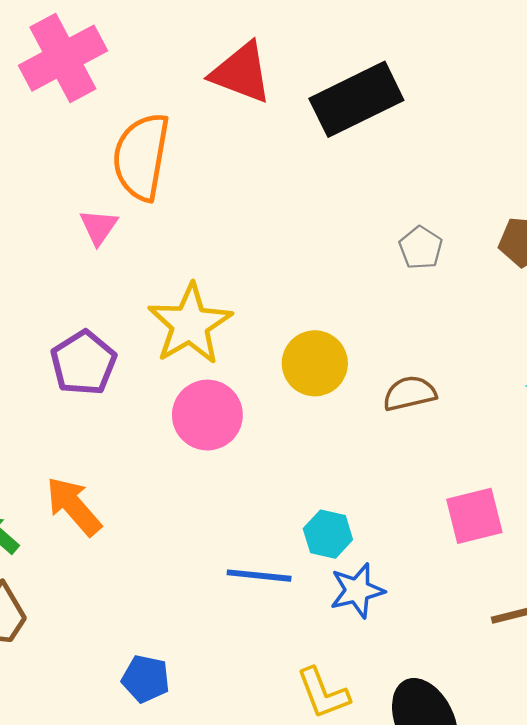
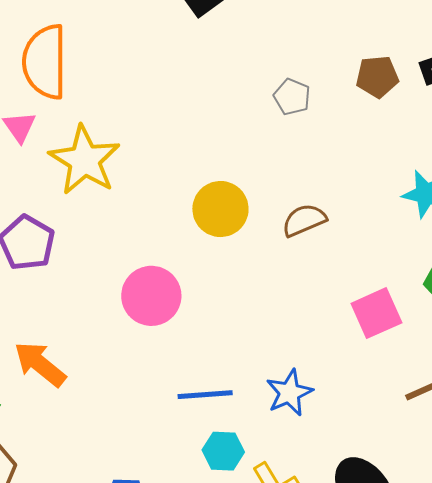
yellow star: (190, 324) -> (85, 160), moved
pink circle: (207, 415) -> (151, 296), moved
cyan hexagon: (328, 534) -> (223, 451), moved

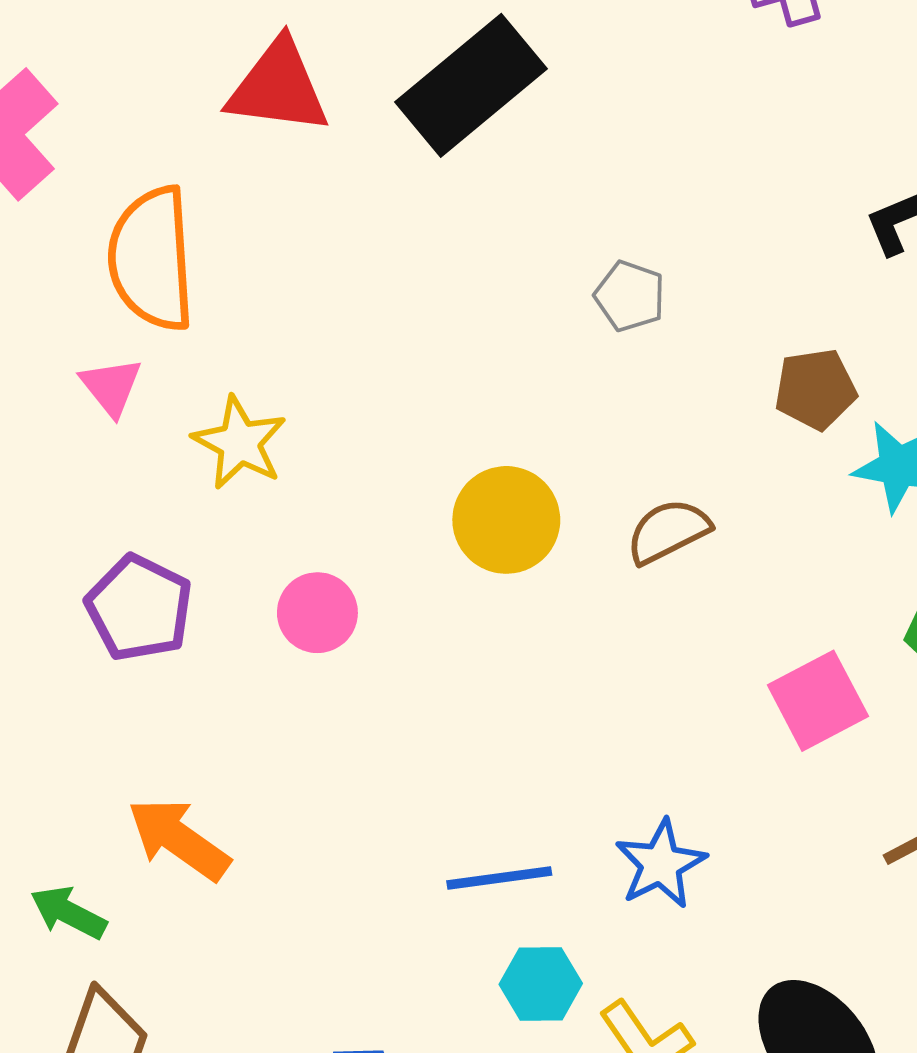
brown pentagon: (377, 77) -> (815, 389), moved
yellow star: (85, 160) -> (240, 443), size x0.7
pink circle: (151, 296) -> (317, 613), moved, size x0.7

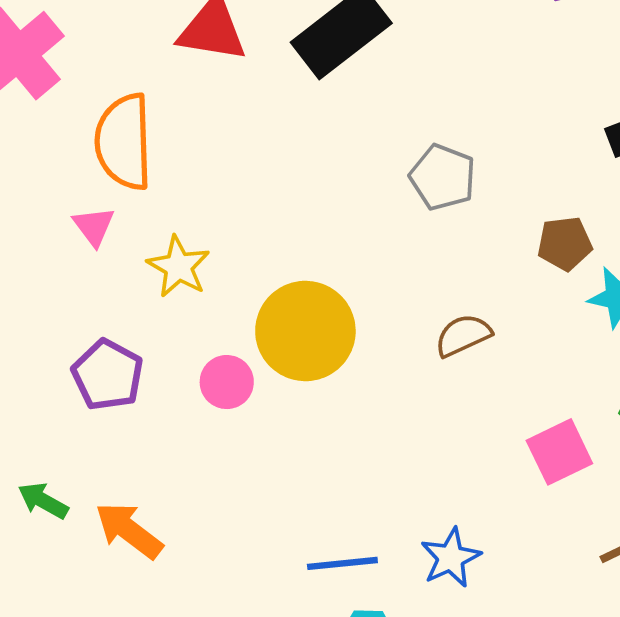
gray pentagon: (630, 296) -> (443, 177), size x1.4
yellow circle: (506, 520) -> (305, 331), moved, size x1.4
green arrow: (68, 913) -> (43, 501), moved

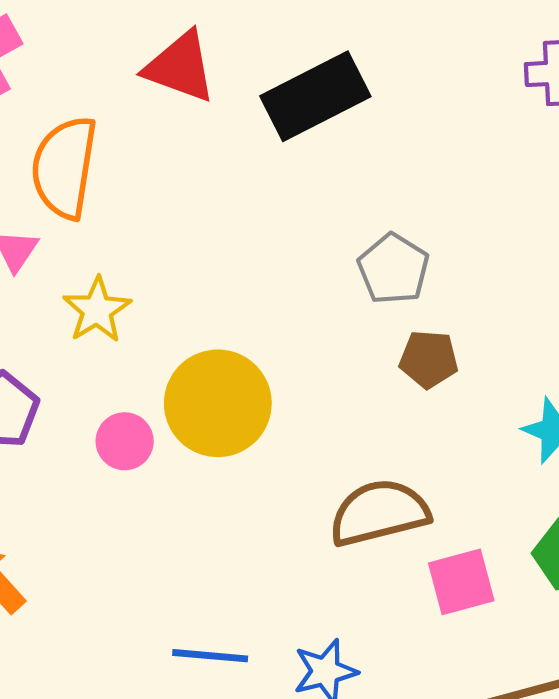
brown pentagon: (565, 244) -> (429, 359), moved
brown semicircle: (463, 335) -> (379, 513), moved, size x1.6

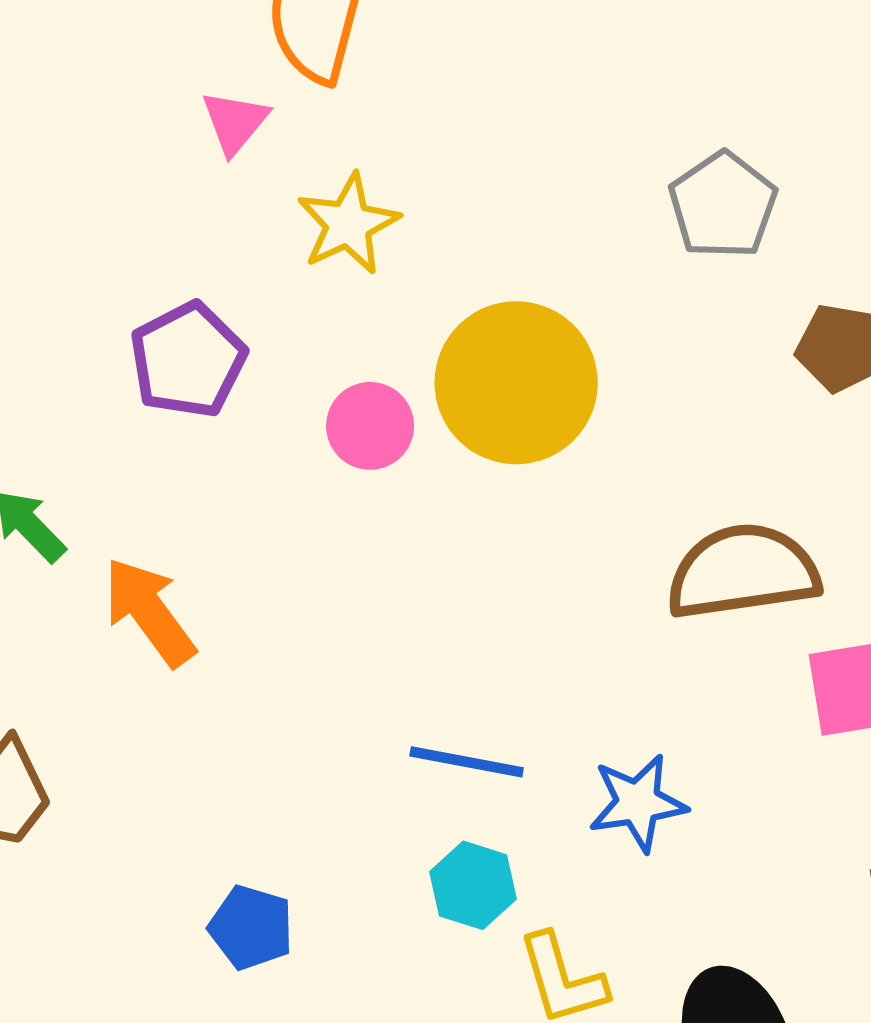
gray pentagon: (393, 269) -> (723, 205), moved

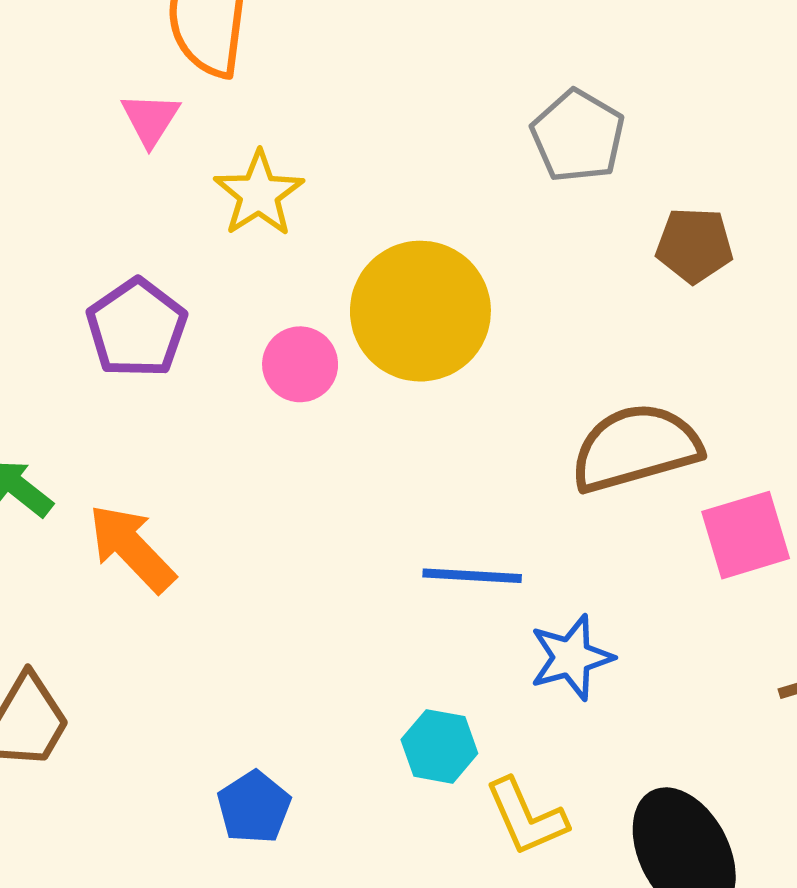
blue line: (467, 762) -> (472, 576), moved
blue pentagon: (251, 927) -> (254, 807), turned 30

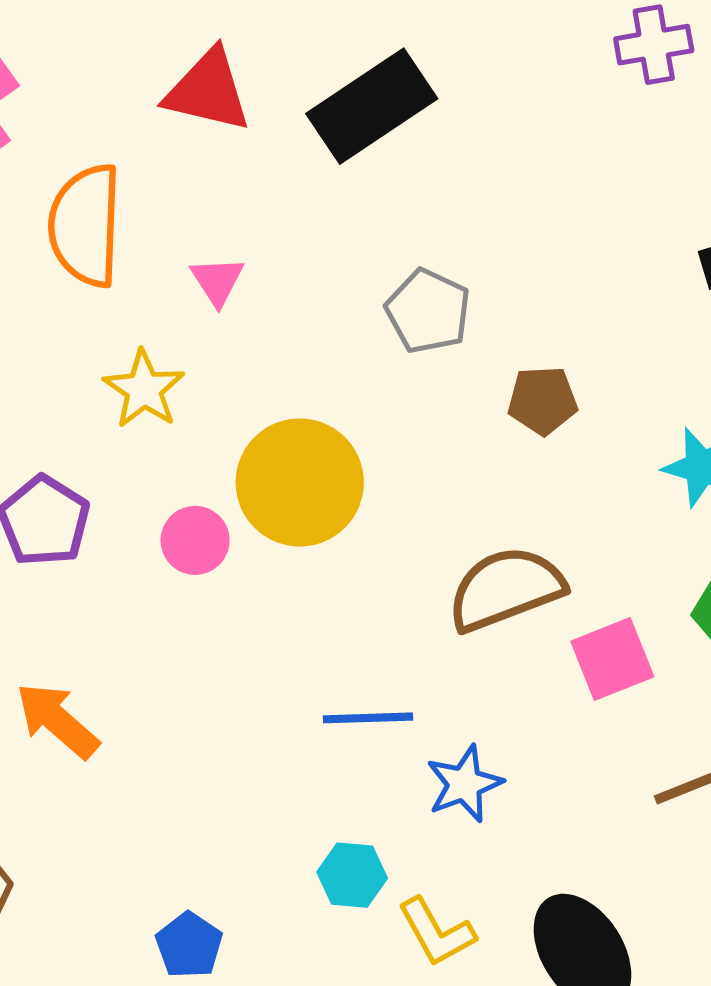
pink triangle: (150, 119) -> (217, 281), moved

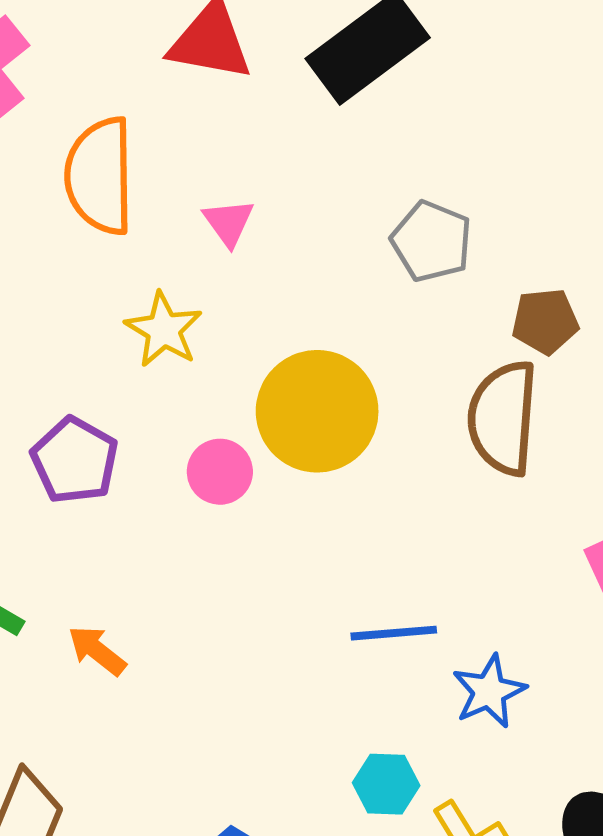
brown semicircle: (506, 589) -> (503, 418), moved, turned -62
orange arrow: (57, 720) -> (97, 651), size x0.7

